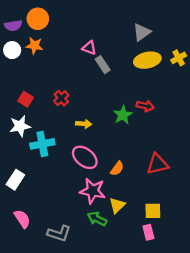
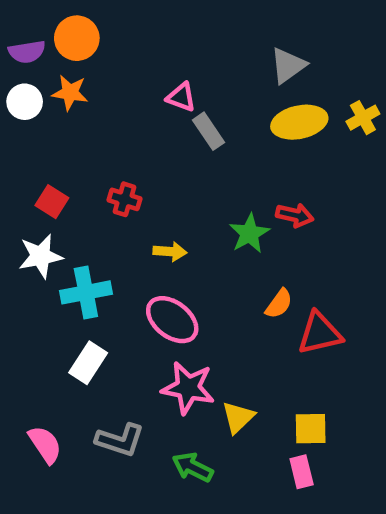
red cross: (61, 98) -> (125, 199), turned -32
orange semicircle: (117, 169) -> (279, 304), moved
white rectangle: (15, 180) -> (88, 363), moved
green arrow: (97, 219) -> (193, 467), moved
gray L-shape: (59, 233) -> (120, 440), moved

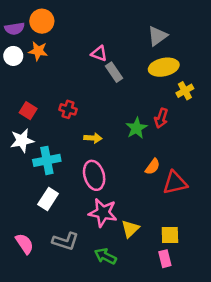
yellow cross: (363, 118) -> (185, 91), moved
red arrow: (295, 215) -> (161, 118), turned 96
pink ellipse: (172, 320) -> (94, 175), turned 36

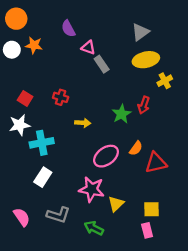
orange circle: (42, 21) -> (16, 19), moved
purple semicircle: (15, 29) -> (68, 29), moved, turned 70
pink ellipse: (94, 175) -> (106, 156), moved, turned 70

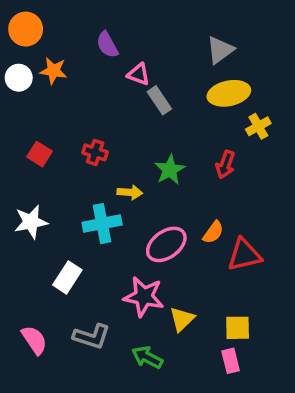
green star: (122, 114) -> (170, 170), moved
white star: (20, 125) -> (31, 222), moved
cyan cross: (42, 143) -> (102, 224), moved

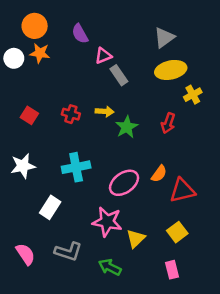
orange circle: (26, 29) -> (35, 26), moved
pink triangle: (139, 74) -> (103, 56), turned -42
yellow arrow: (130, 192) -> (105, 111), moved
yellow square: (238, 328) -> (177, 232), moved, turned -36

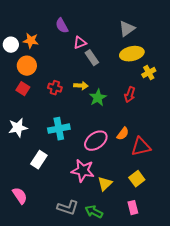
orange circle: (35, 26) -> (27, 66), moved
gray L-shape: (68, 252) -> (68, 208), moved
green arrow: (110, 267) -> (94, 212), moved

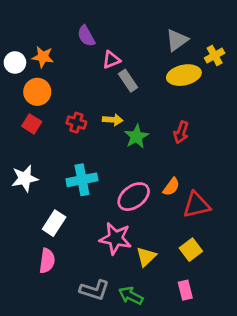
yellow cross: (149, 73) -> (215, 56), moved
pink semicircle: (20, 196) -> (47, 261), moved, turned 42

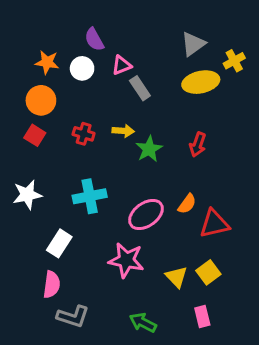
white circle: (15, 62) -> (82, 68), moved
yellow triangle: (146, 257) -> (176, 277), moved, turned -30
gray L-shape: (95, 290) -> (73, 317), moved

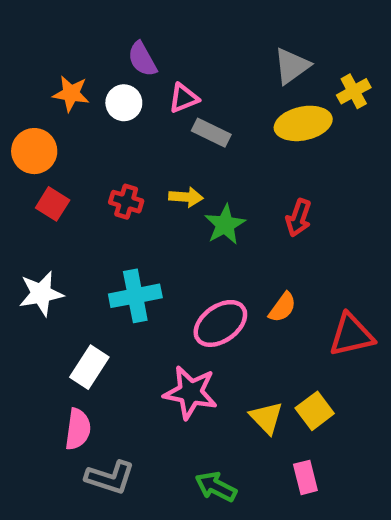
gray rectangle: (140, 88) -> (211, 133), turned -30
orange circle: (41, 100) -> (34, 151), moved
red triangle: (214, 224) -> (351, 335), moved

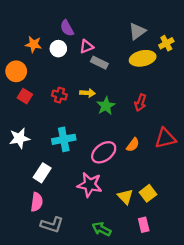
red triangle: (351, 335) -> (165, 138), moved

